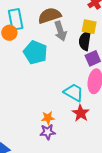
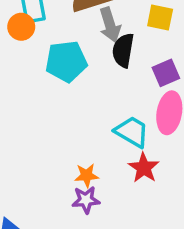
black semicircle: (85, 41) -> (123, 50), moved
cyan pentagon: (35, 52) -> (66, 61), turned -30

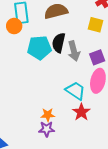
gray arrow: (110, 25) -> (74, 51), moved
black semicircle: (123, 50) -> (59, 43), moved

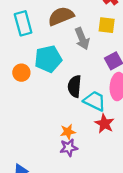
orange circle: (14, 26) -> (21, 73), moved
black semicircle: (59, 43) -> (75, 86), moved
gray arrow: (74, 51) -> (82, 39), moved

